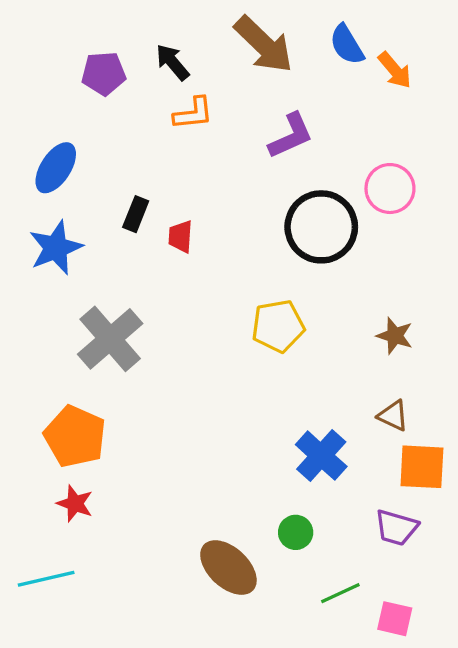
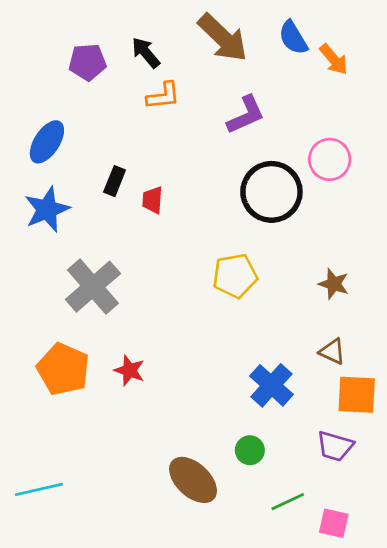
red star: (75, 504) -> (129, 370), moved

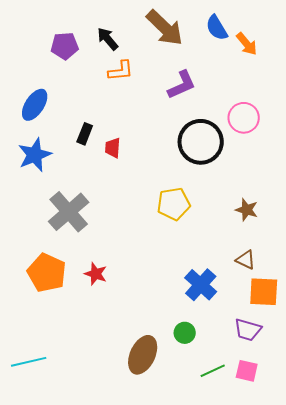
brown ellipse: (193, 480) -> (143, 355), turned 72
pink square: (334, 523) -> (247, 371), moved

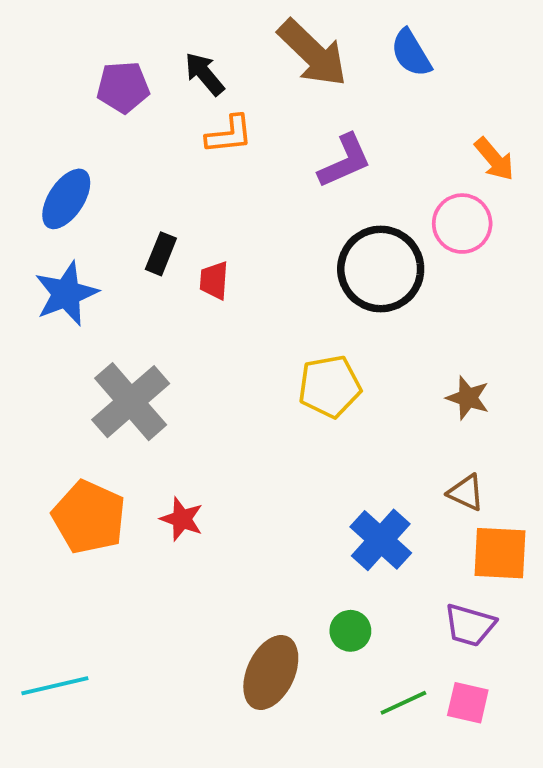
orange arrow: (247, 44) -> (494, 159), moved

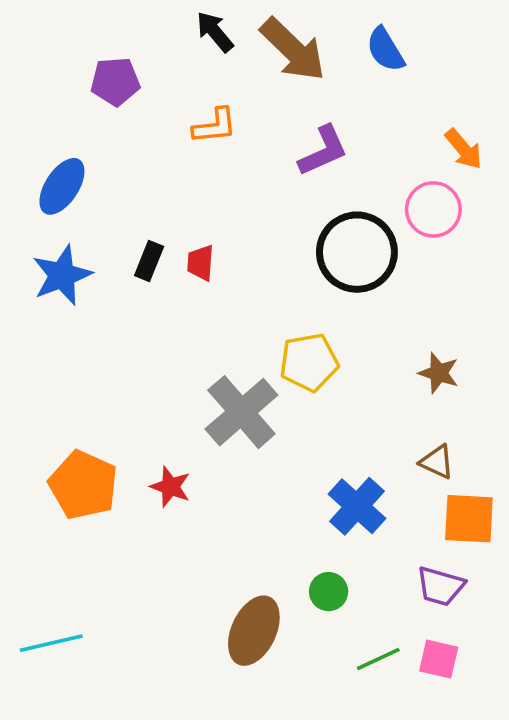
black arrow: (205, 74) -> (215, 32), moved
black rectangle: (161, 254) -> (149, 261), moved
gray cross: (131, 402) -> (241, 412), moved

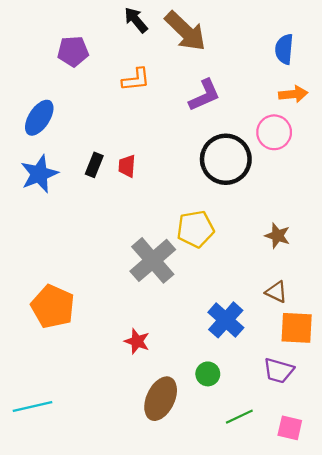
blue semicircle: (385, 50) -> (284, 49), moved, turned 36
orange arrow: (464, 149) -> (293, 94), turned -56
red star: (170, 487) -> (137, 341), moved
pink square: (439, 659) -> (290, 428), moved

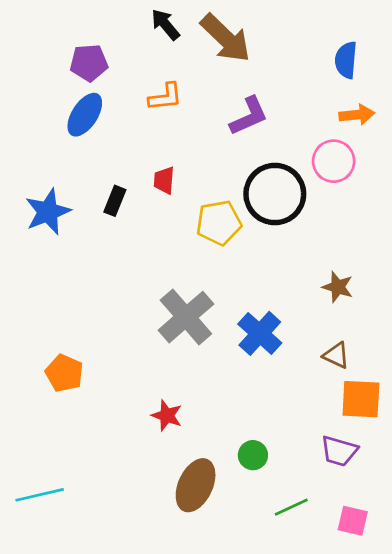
blue ellipse: (39, 118) -> (85, 115), moved
red trapezoid: (127, 166) -> (164, 180), moved
yellow pentagon: (195, 229) -> (219, 223), moved
orange pentagon: (53, 306) -> (64, 373), size x0.7
blue cross: (226, 320) -> (260, 333), moved

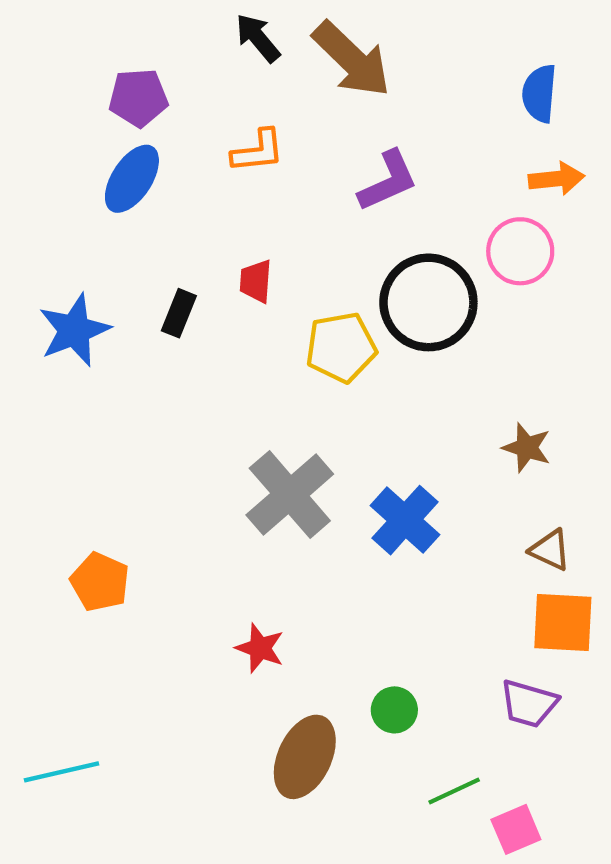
brown triangle: (336, 355) -> (550, 550), moved
pink square: (353, 521) -> (516, 829), moved, turned -36

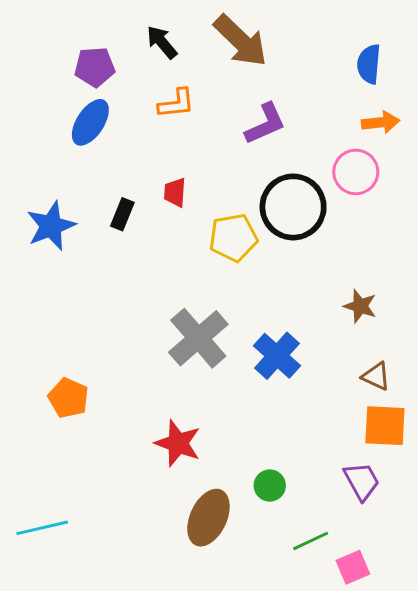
black arrow: (258, 38) -> (162, 42), moved
red star: (260, 648) -> (178, 443), size x1.4
purple trapezoid: (529, 704) -> (362, 481), turned -135

